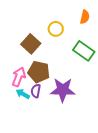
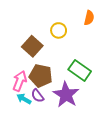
green rectangle: (84, 51) -> (80, 70), moved
purple star: (63, 90) -> (66, 95), turned 30
purple semicircle: (36, 91) -> (38, 96), turned -48

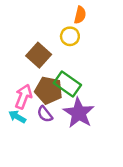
orange semicircle: (89, 18) -> (80, 15), moved
green rectangle: (80, 70) -> (67, 84), moved
cyan arrow: (24, 99) -> (17, 117), moved

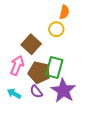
green rectangle: (67, 84) -> (54, 67), turned 70
pink arrow: (23, 97) -> (17, 65), moved

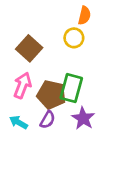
brown square: (31, 44) -> (29, 48), moved
purple star: (63, 91) -> (83, 118), size x0.7
purple semicircle: (36, 92) -> (48, 120), turned -112

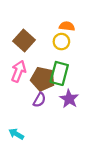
orange semicircle: (84, 15) -> (67, 26), moved, turned -96
yellow circle: (74, 38) -> (61, 42), moved
cyan arrow: (18, 122) -> (16, 134), moved

